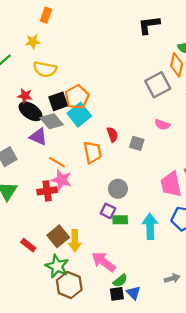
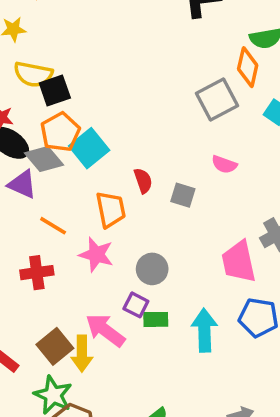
orange pentagon: (77, 97) -> (60, 132), moved
black square: (58, 101) -> (55, 91), moved
pink star: (62, 180) -> (96, 255), moved
pink arrow: (104, 262) -> (105, 330), moved

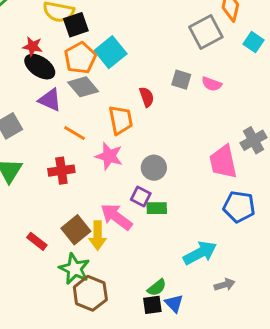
cyan square: (89, 148) -> (111, 52), moved
gray diamond: (44, 159) -> (83, 87), moved
gray square: (183, 195) -> (181, 80), moved
cyan arrow: (204, 330) -> (200, 253), moved, turned 64

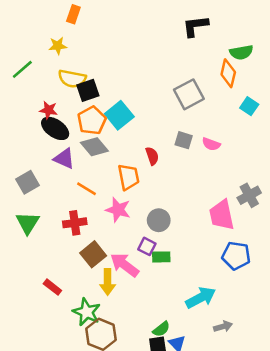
gray square: (206, 32) -> (189, 94), moved
brown square: (76, 230) -> (93, 254), moved

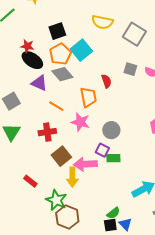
yellow semicircle: (72, 79) -> (102, 22), moved
gray square: (189, 94) -> (134, 34), turned -30
pink arrow: (125, 265) -> (85, 164), turned -40

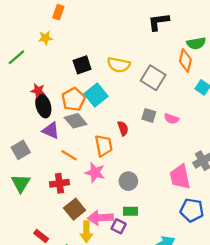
black square: (57, 31) -> (82, 65), moved
black ellipse: (32, 60) -> (43, 106), turned 40
purple square: (102, 150) -> (119, 226), moved

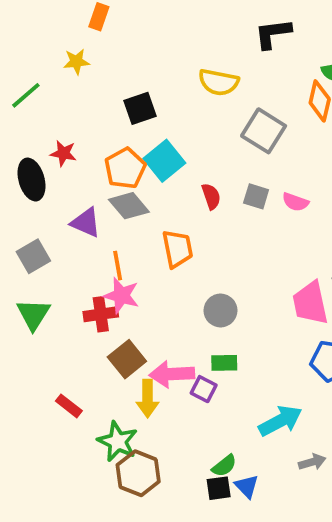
yellow semicircle: (119, 65) -> (219, 82), moved
black ellipse: (43, 106) -> (32, 180), moved
red semicircle: (123, 128) -> (211, 196), moved
orange line: (69, 155) -> (118, 266), turned 49
pink star: (95, 172) -> (121, 296), moved

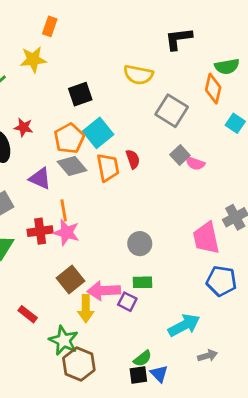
yellow star: (76, 62) -> (33, 60), size x1.4
gray square: (256, 196) -> (180, 155), moved, turned 30
orange trapezoid: (177, 249) -> (108, 167), moved
red cross: (101, 314) -> (40, 231), moved

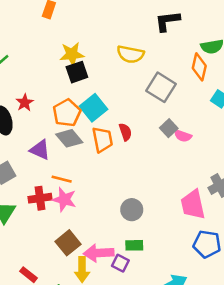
yellow star: (33, 60) -> (72, 54), moved
red star: (23, 127) -> (25, 103), turned 30
orange line: (64, 210) -> (62, 179), turned -66

